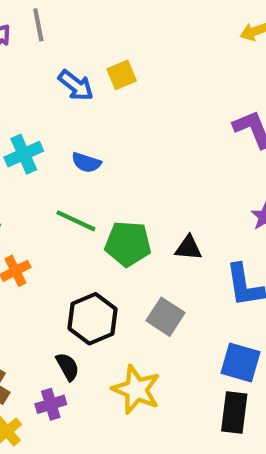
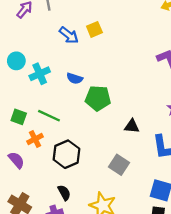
green line: (76, 221) -> (49, 116), moved
green pentagon: (128, 244) -> (98, 98), moved
black hexagon: (93, 319) -> (66, 154), moved

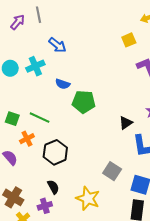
yellow square: (94, 29) -> (129, 40), moved
cyan cross: (40, 74) -> (35, 66), moved
black triangle: (132, 126) -> (126, 123), moved, turned -40
gray square: (119, 165) -> (112, 171), moved

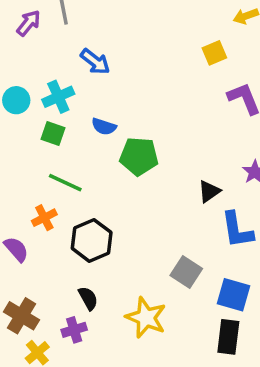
green square: (12, 119) -> (53, 134), moved

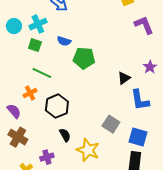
black semicircle: (88, 298) -> (65, 135), moved
brown cross: (22, 316) -> (18, 137), moved

